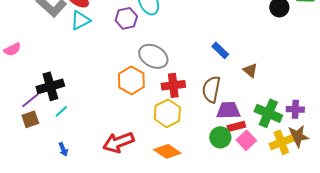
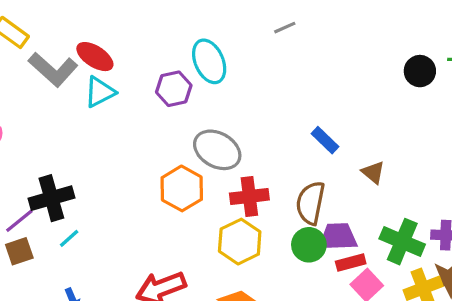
green circle: (220, 137) -> (309, 245), moved

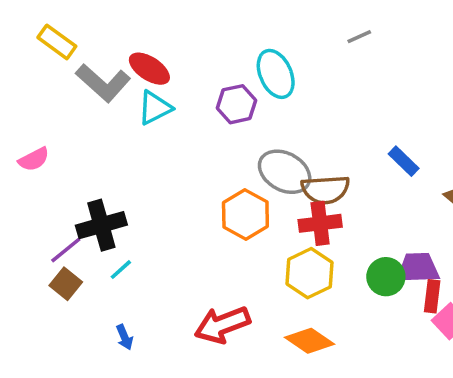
brown semicircle: (310, 203) -> (325, 190), moved, turned -105
brown square: (19, 251) -> (66, 284), turned -32
red rectangle: (351, 262) -> (432, 296), turned -68

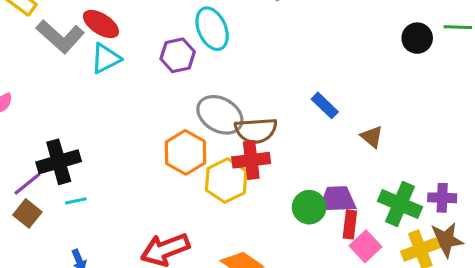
cyan line: (121, 270) -> (76, 201), turned 30
yellow hexagon: (309, 273) -> (226, 181), moved

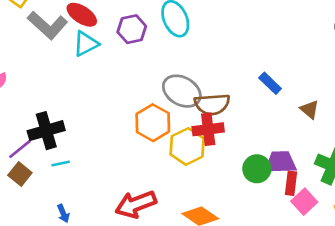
purple hexagon: (178, 55) -> (132, 29), moved

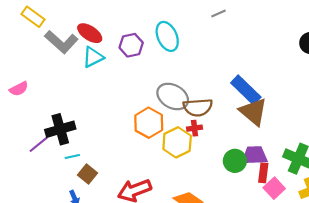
blue rectangle: (270, 83) -> (246, 90), size x1.6
brown triangle: (310, 110) -> (253, 112), moved, size x1.8
red cross: (208, 129) -> (194, 128), size x0.6
brown square: (20, 174) -> (88, 174), moved

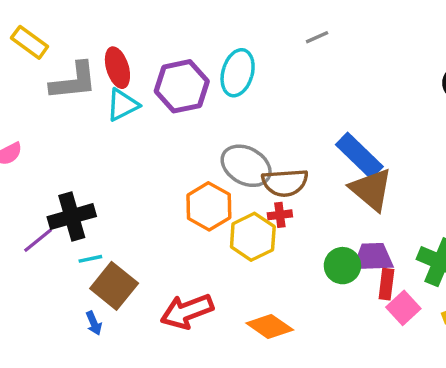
red ellipse: (90, 33) -> (117, 68), turned 40
cyan ellipse: (167, 36) -> (238, 73), turned 40
gray L-shape: (61, 42) -> (73, 81), turned -48
purple hexagon: (131, 45) -> (182, 86), size x1.4
brown square: (88, 174) -> (114, 286), size x1.5

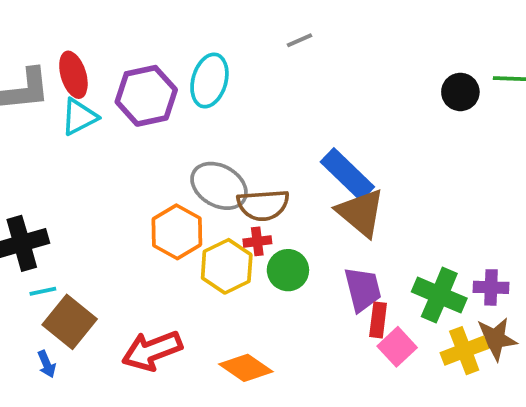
purple trapezoid: (373, 257) -> (363, 289), turned 78
green circle: (342, 266) -> (288, 270), moved

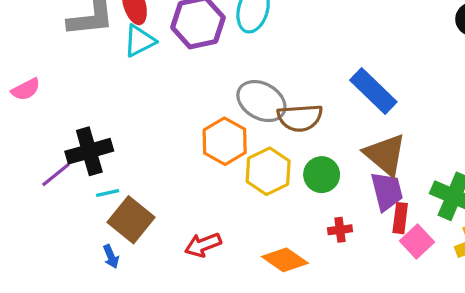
brown triangle: (361, 213) -> (385, 155), moved
red cross: (257, 241) -> (340, 230), moved
red arrow: (152, 351) -> (203, 245), size x0.7

